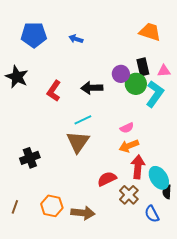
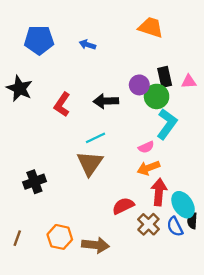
orange trapezoid: (150, 32) -> (151, 27), moved
cyan L-shape: (155, 94) -> (167, 124), moved
blue semicircle: (152, 214) -> (175, 227), moved

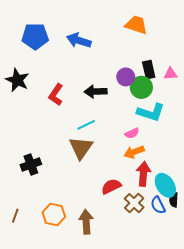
blue arrow: (87, 45) -> (79, 40), size x1.6
cyan L-shape: (167, 124) -> (151, 112), turned 72
brown arrow: (96, 245) -> (86, 222), turned -100

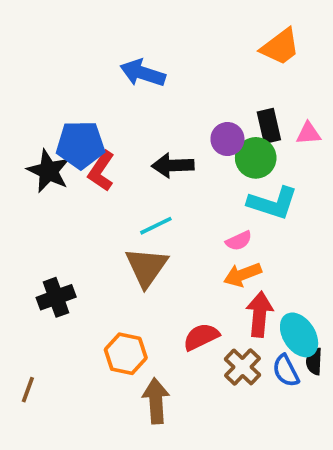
orange trapezoid: (136, 25) -> (280, 47), moved, turned 125
blue pentagon: (35, 36) -> (81, 145), moved
black star: (17, 80) -> (49, 171), moved
orange hexagon: (54, 215) -> (126, 354), moved

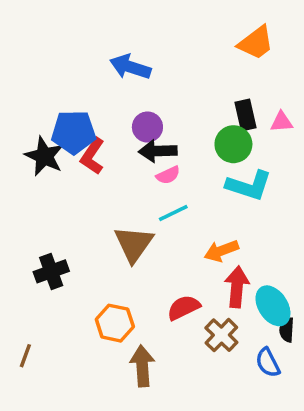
purple circle: (227, 139) -> (147, 127), moved
cyan line: (156, 226) -> (173, 213), moved
pink semicircle: (239, 241) -> (168, 175), moved
blue semicircle: (286, 371) -> (268, 363), moved

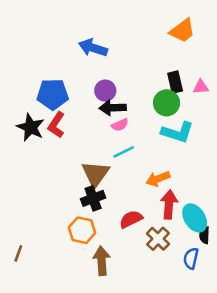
black star: (44, 156) -> (31, 127), moved
red L-shape: (92, 156) -> (56, 125), moved
black cross: (51, 271) -> (93, 198), moved
blue semicircle: (268, 363) -> (191, 258), turned 40

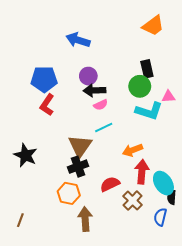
pink triangle: (201, 87) -> (169, 97), moved
black star: (31, 127) -> (25, 155), moved
brown line: (18, 253) -> (20, 220), moved

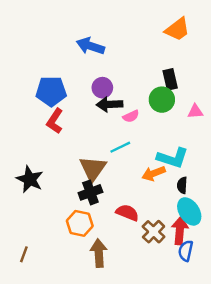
pink semicircle: (101, 105) -> (131, 116), moved
cyan L-shape: (149, 111) -> (173, 158), moved
red arrow: (142, 172) -> (180, 231), moved
red semicircle: (110, 184) -> (127, 213), turned 48
black semicircle: (172, 197) -> (182, 185), moved

